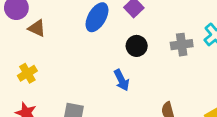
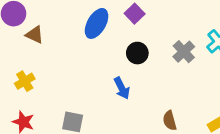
gray cross: (182, 45) -> (184, 52), turned -35

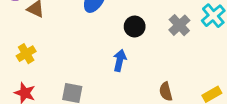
blue arrow: (122, 88) -> (120, 60), turned -140

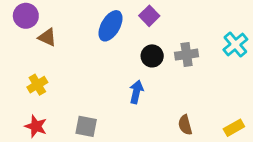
gray cross: (179, 25) -> (187, 55), moved, turned 35

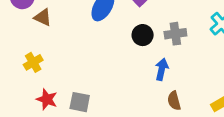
blue arrow: (136, 92) -> (162, 69), moved
red star: (36, 126) -> (47, 99), moved

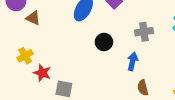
black circle: (143, 35) -> (104, 42), moved
red star: (47, 99) -> (42, 73), moved

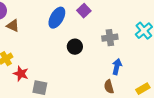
blue arrow: (133, 61) -> (117, 67), moved

